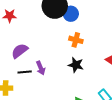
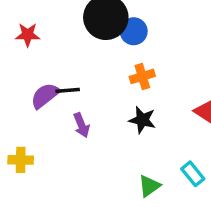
orange cross: (76, 40) -> (142, 76), turned -32
black line: (25, 72) -> (68, 90), moved

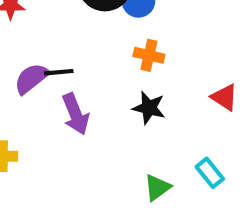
orange cross: (142, 76) -> (149, 55), turned 30
purple arrow: (81, 125) -> (76, 114), size x1.4

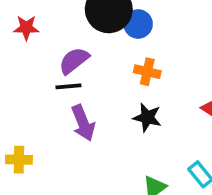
purple semicircle: (31, 78) -> (74, 61), moved

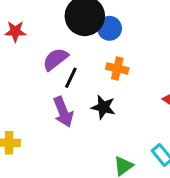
black line: (68, 86) -> (71, 78), moved, turned -60
black star: (147, 117) -> (103, 107), moved

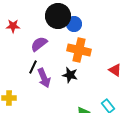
orange cross: (117, 68) -> (79, 50), size x1.6
black line: (71, 78) -> (33, 67), moved

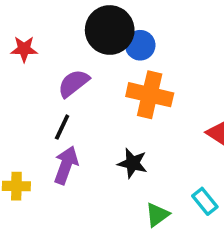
black star: (70, 75) -> (133, 163), moved
purple arrow: (44, 78) -> (66, 165), moved, turned -138

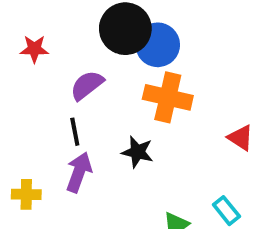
blue circle: (140, 45) -> (158, 45), size x1.4
black line: (62, 127) -> (75, 132), turned -36
black star: (133, 163) -> (137, 152), moved

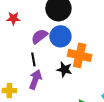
blue circle: (158, 45) -> (60, 36), moved
orange cross: (168, 97) -> (80, 55), moved

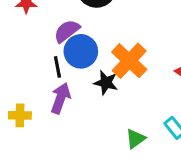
blue circle: (60, 36) -> (81, 51), moved
orange cross: (80, 55) -> (129, 61), turned 30

